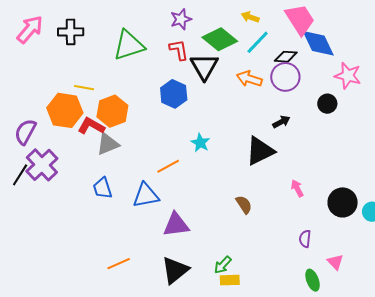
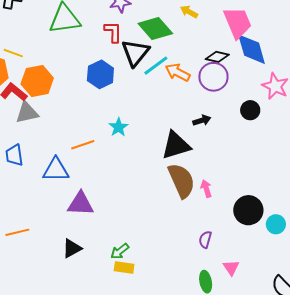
cyan line: (258, 42) -> (156, 66), moved
brown semicircle: (244, 205) -> (181, 181), moved, size x1.8
black triangle: (175, 270) -> (72, 248), size x0.7

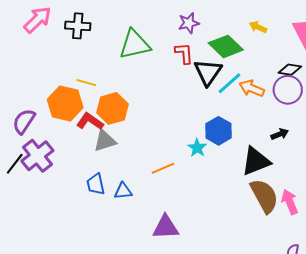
blue hexagon: (100, 74) -> (218, 131), moved
blue triangle: (56, 170) -> (123, 191), moved, size x0.7
pink arrow: (206, 189) -> (290, 202), size x1.4

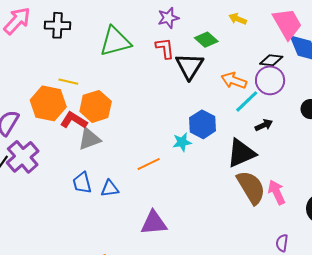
green diamond: (226, 46) -> (206, 40), size x0.7
cyan line: (229, 83) -> (247, 101), moved
cyan star: (197, 148) -> (182, 142), turned 30

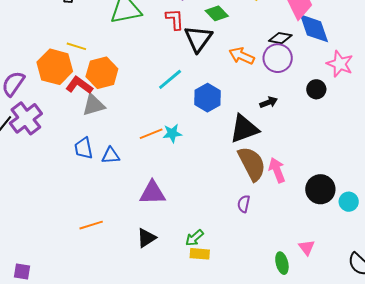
cyan line: (247, 101) -> (170, 79), moved
cyan star: (182, 142) -> (172, 133), moved
purple semicircle: (282, 243) -> (244, 204), moved

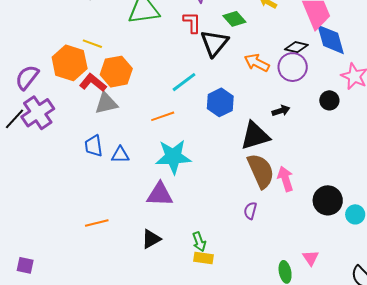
cyan star: (172, 133) -> (173, 157), moved, size x1.8
orange line: (151, 134) -> (163, 116), moved
green arrow: (194, 238) -> (199, 242), turned -72

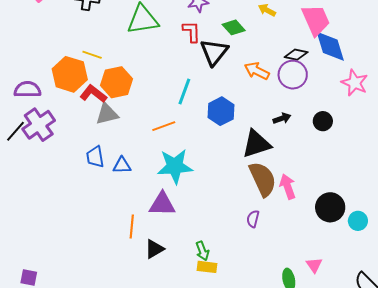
purple semicircle: (27, 77) -> (27, 89), turned 52
cyan line: (184, 82) -> (184, 92), turned -32
black circle: (329, 100) -> (323, 121), moved
orange line: (97, 223) -> (132, 227), moved, turned -70

